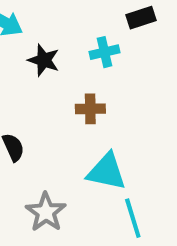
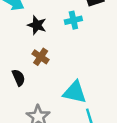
brown cross: (90, 109) -> (41, 57), moved, turned 35

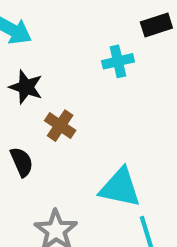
black star: (37, 25) -> (26, 87), moved

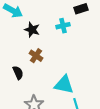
black star: (26, 87) -> (32, 30), moved

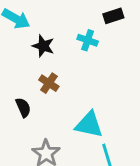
cyan cross: (63, 26) -> (88, 40), turned 32

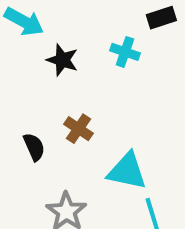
brown cross: (49, 83) -> (79, 129), moved

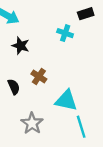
black star: (62, 60) -> (21, 46), moved

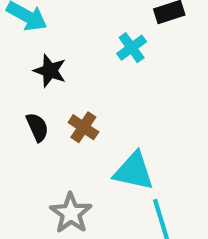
cyan cross: (65, 33) -> (132, 48), turned 35
black semicircle: (14, 87) -> (37, 127), moved

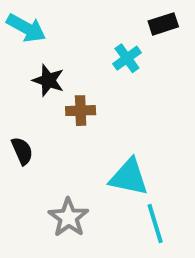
black semicircle: (37, 127) -> (22, 151), moved
brown cross: (83, 127) -> (81, 111), moved, turned -36

